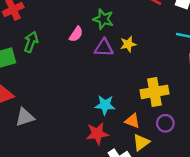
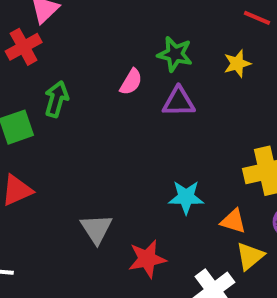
yellow star: (128, 44) -> (237, 64), moved
gray triangle: (25, 117) -> (96, 229), moved, turned -42
red star: (97, 134) -> (147, 259), moved

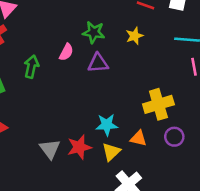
green arrow: (56, 99) -> (31, 67), moved
yellow triangle: (250, 256) -> (111, 152), moved
red star: (147, 259) -> (79, 147), moved

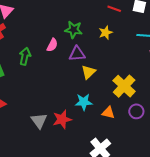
yellow cross: (158, 104) -> (124, 86), turned -30
yellow triangle: (111, 152) -> (88, 72), moved

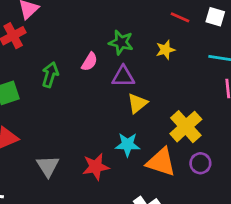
orange triangle: (108, 113) -> (161, 162), size x1.6
gray triangle: (39, 121) -> (48, 166), moved

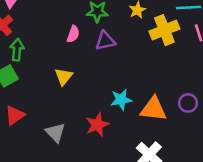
green arrow: (50, 75) -> (17, 50), moved
yellow triangle: (137, 103) -> (64, 76), moved
yellow cross: (186, 127) -> (164, 30), moved, turned 32

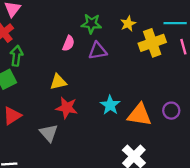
yellow triangle: (64, 76) -> (58, 82), turned 36
cyan star: (121, 100) -> (110, 105), turned -30
red star: (97, 125) -> (67, 108), moved, turned 30

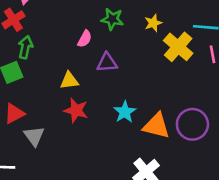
yellow cross: (152, 43) -> (178, 47), turned -35
purple triangle: (98, 51) -> (107, 63), moved
purple circle: (171, 111) -> (192, 124), size x1.6
gray triangle: (49, 133) -> (34, 136), moved

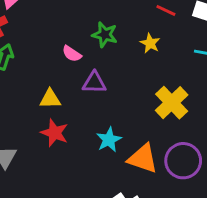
yellow star: (153, 23) -> (150, 43), turned -30
pink semicircle: (85, 39) -> (72, 54), turned 90
yellow cross: (178, 47) -> (172, 103), moved

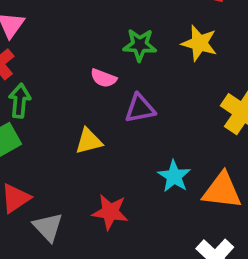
yellow star: (150, 43) -> (199, 43), size x1.4
red star: (55, 133) -> (110, 212), moved

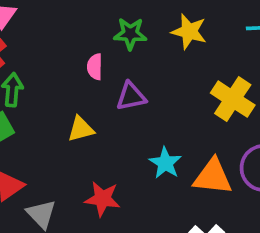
pink semicircle: (104, 78) -> (95, 67), turned 70

